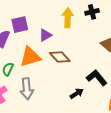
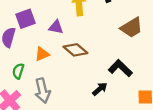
purple triangle: (45, 35) -> (56, 27), turned 48
orange triangle: (30, 57) -> (42, 54), size x0.6

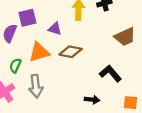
brown diamond: (75, 50) -> (71, 52), turned -35
orange triangle: (42, 54) -> (39, 52), size x1.5
black arrow: (100, 89) -> (92, 100), moved, turned 40

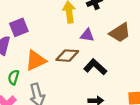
purple triangle: (55, 29) -> (87, 35), moved
black L-shape: (110, 73) -> (95, 67), moved

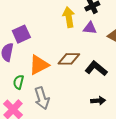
purple triangle: (87, 35) -> (90, 28), moved

